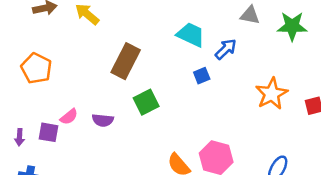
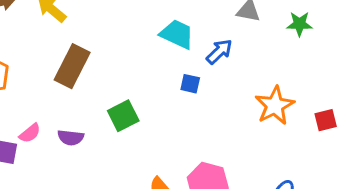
green star: (292, 26) -> (299, 24), size x0.7
brown rectangle: (126, 61) -> (72, 66), moved
blue square: (202, 76) -> (190, 84), turned 35

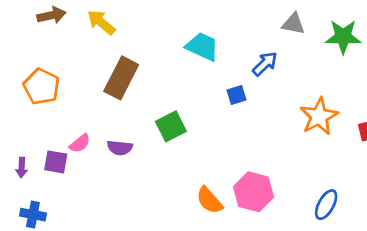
green star: (299, 24) -> (343, 37), size x1.4
cyan trapezoid: (177, 34) -> (202, 47), moved
blue square: (190, 84) -> (236, 95), turned -30

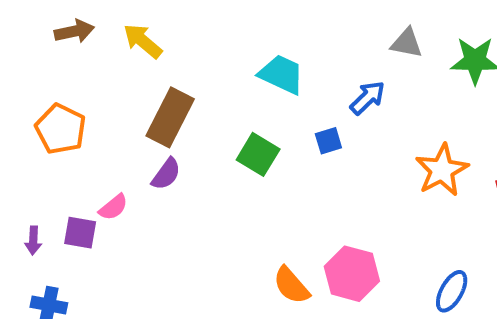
green square: (171, 126) -> (258, 154), moved, turned -32
purple semicircle: (120, 148) -> (166, 174), moved, turned -60

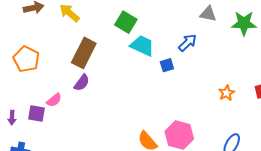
cyan trapezoid: (282, 74) -> (142, 46), moved
green square: (258, 154) -> (126, 22), moved
orange star: (442, 170) -> (227, 93), moved, size x0.6

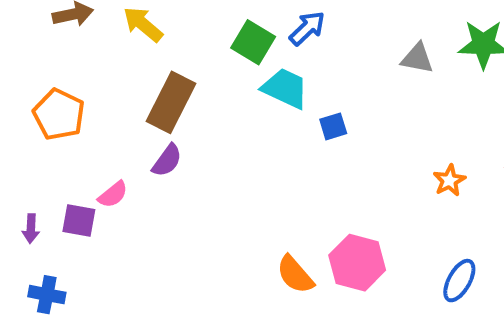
gray triangle: (208, 14) -> (417, 58), moved
blue arrow: (188, 43) -> (307, 28), moved

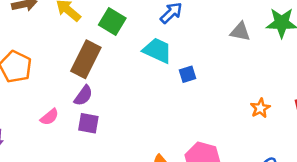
green square: (253, 42) -> (112, 22), moved
purple square: (79, 221) -> (88, 123), moved

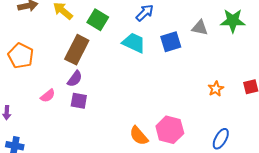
blue square: (188, 74) -> (171, 42), moved, size x1.5

